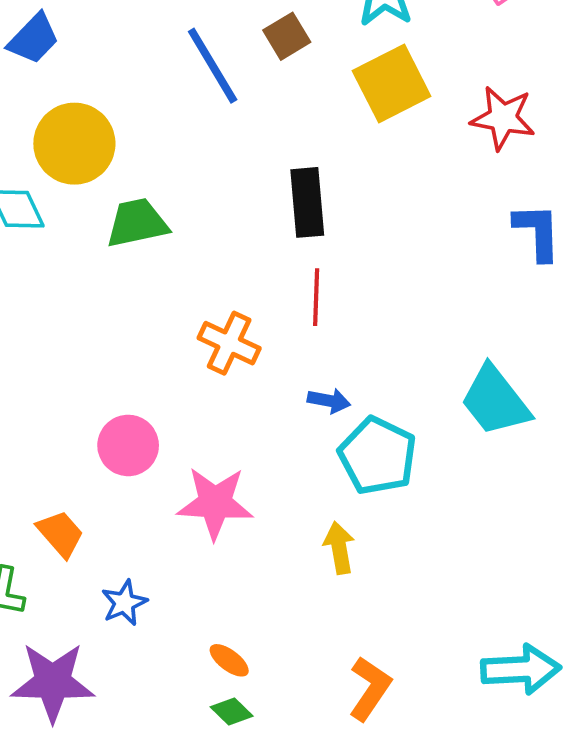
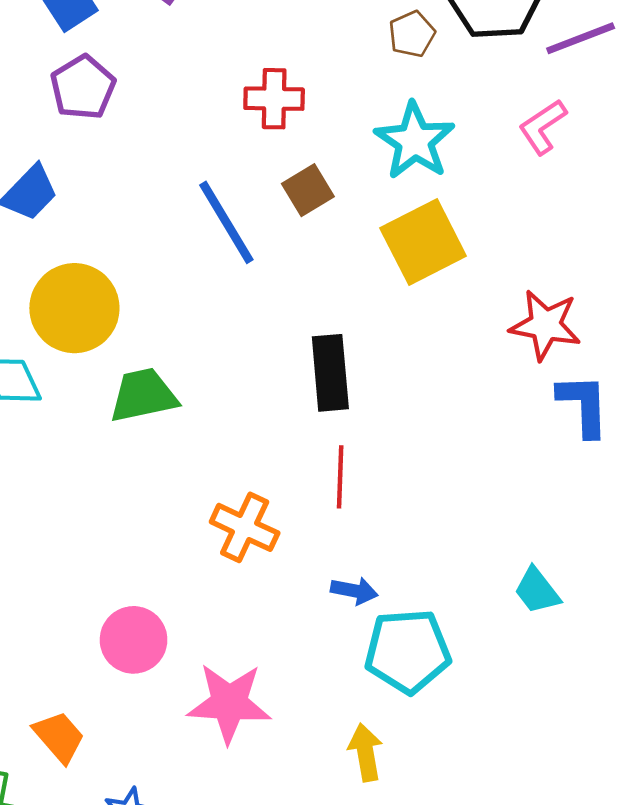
red star: (503, 118) -> (545, 325), moved
cyan trapezoid: (495, 401) -> (537, 591), size x0.6
cyan pentagon: (378, 456) -> (408, 651), turned -30

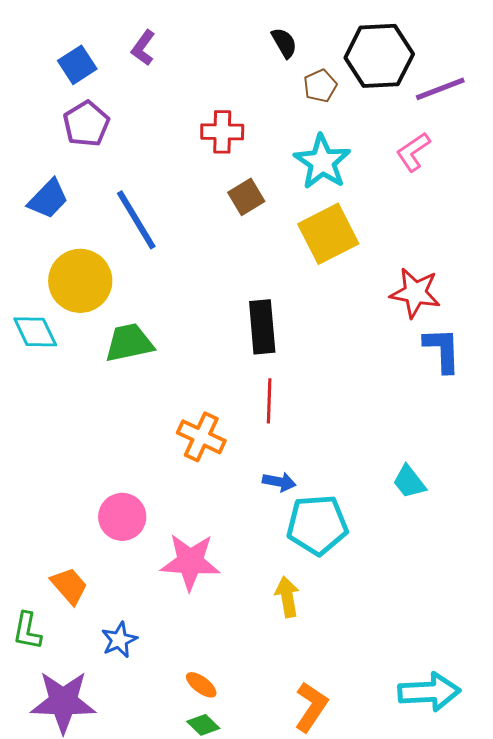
blue line: (226, 222) -> (136, 220), moved

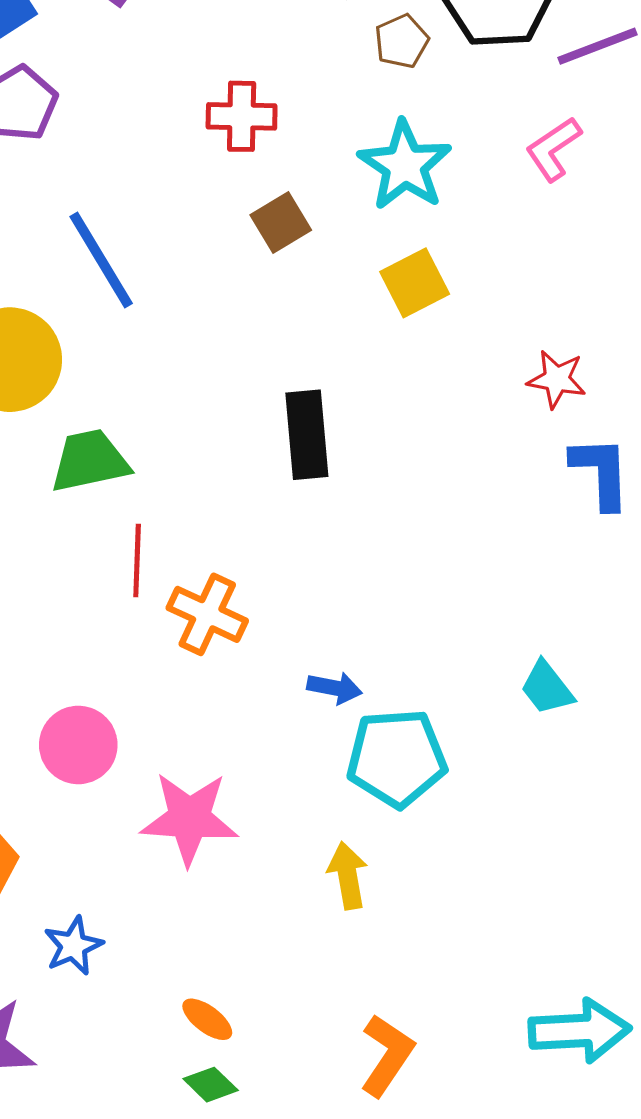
yellow square: (328, 234) -> (415, 283), size x0.7
red star: (415, 293) -> (557, 379), size x0.7
red line: (269, 401) -> (137, 560), moved

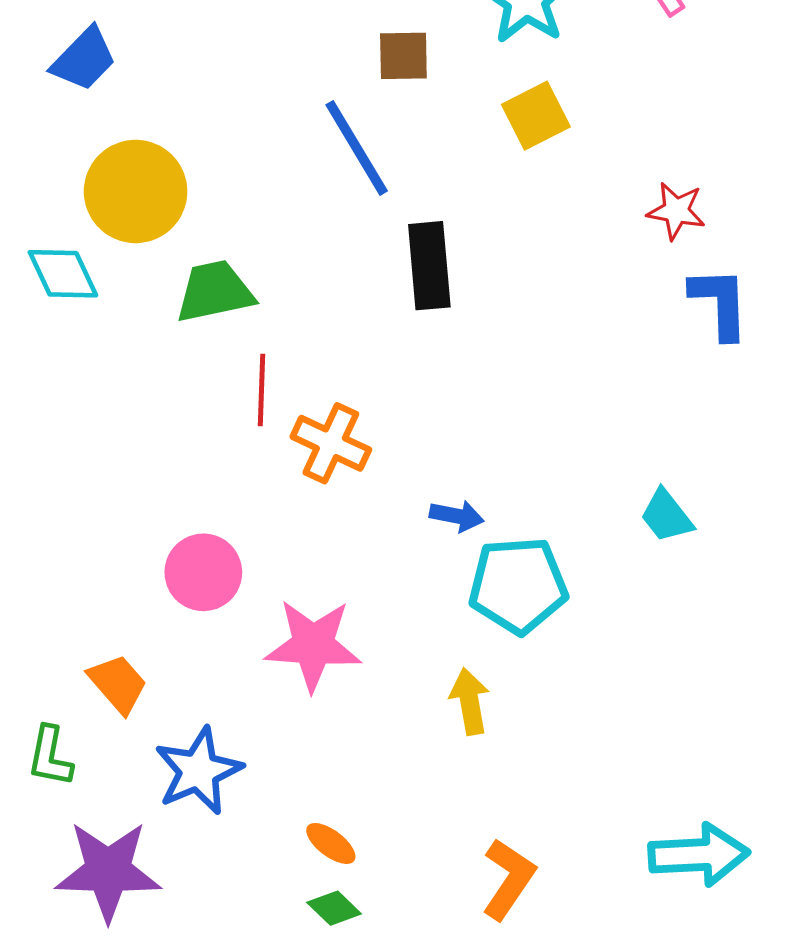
brown square: (281, 222) -> (403, 56), turned 30
blue line: (101, 260) -> (357, 148), moved
blue star: (73, 946) -> (199, 771), size x1.5

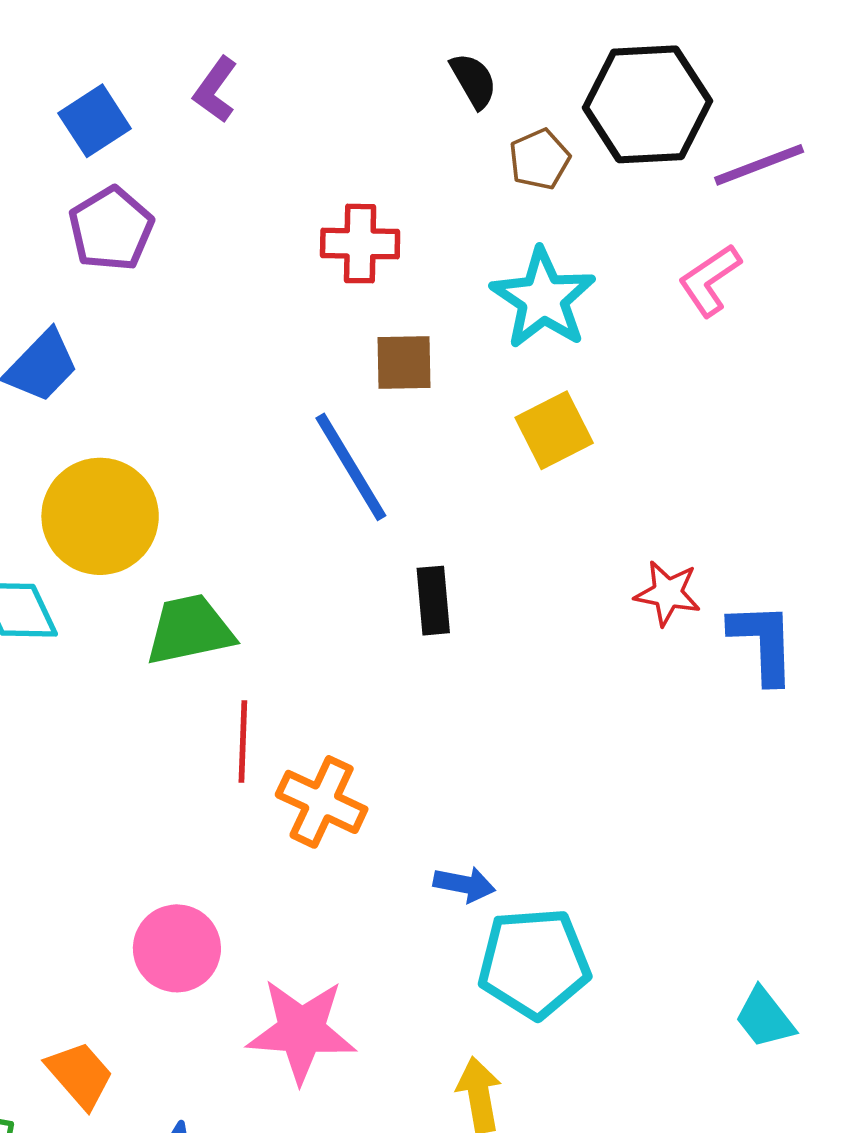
red star: (676, 211) -> (668, 593), moved
black rectangle: (429, 266) -> (433, 601), size x0.7
cyan trapezoid: (667, 516) -> (765, 1018), moved

